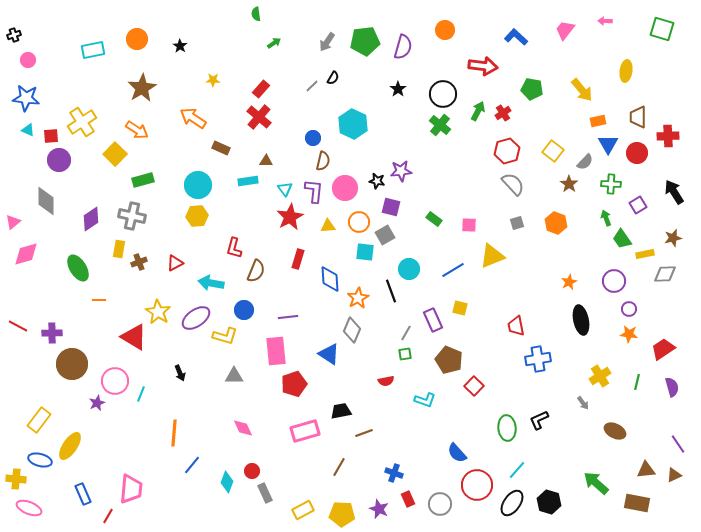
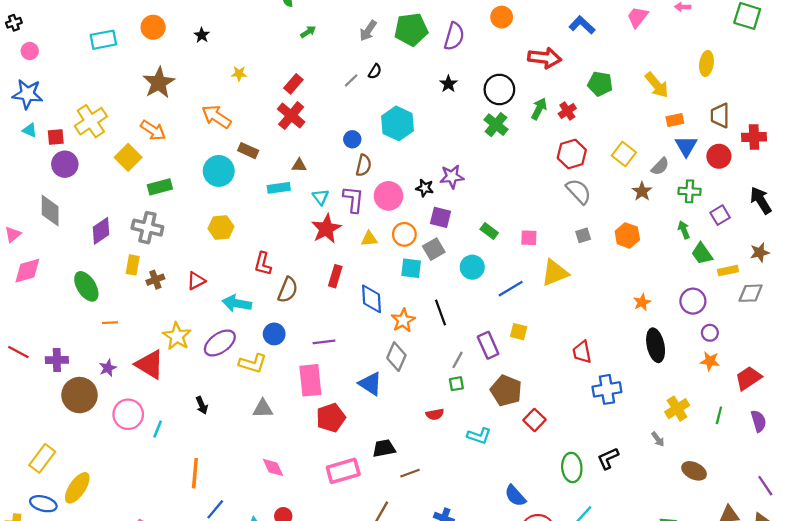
cyan circle: (198, 185) -> (219, 171), moved
cyan circle: (409, 269) -> (472, 267), moved
purple star: (97, 403) -> (108, 368), moved

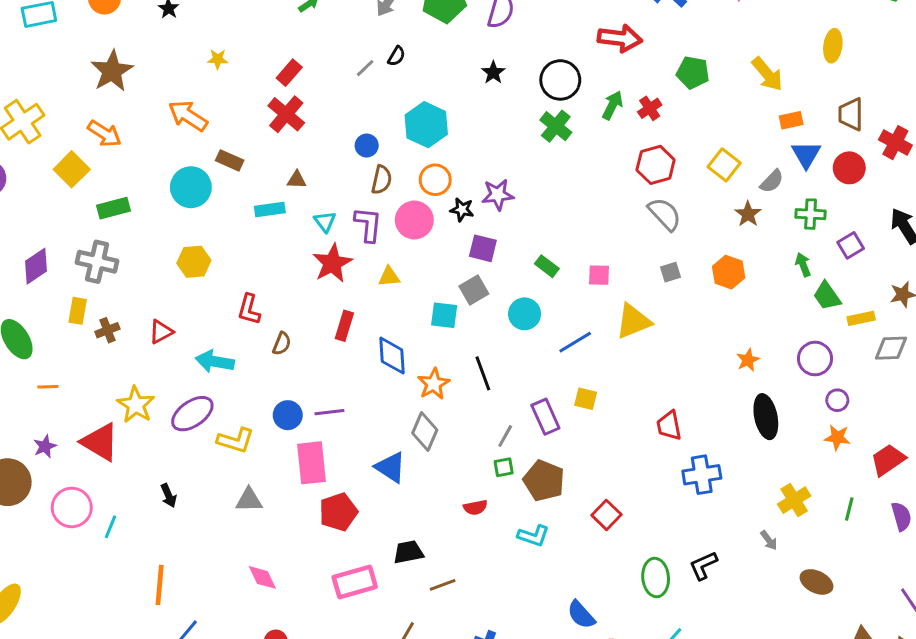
red cross: (754, 137) -> (895, 143), turned 30
orange circle: (404, 234) -> (435, 180), moved
brown semicircle: (288, 290) -> (282, 344), size x0.7
blue circle: (274, 334) -> (288, 415), moved
brown pentagon: (506, 391) -> (544, 481), moved

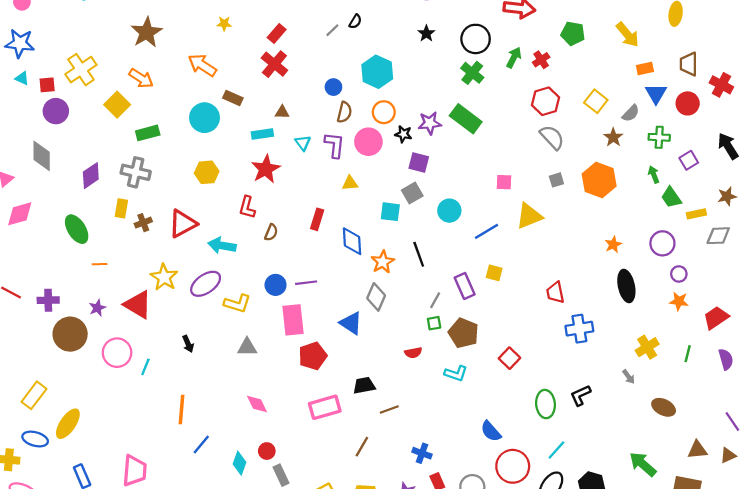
red star: (332, 263) -> (266, 169), moved
green rectangle: (547, 266) -> (466, 119), moved, size x1.8
orange hexagon: (729, 272) -> (599, 180), size x1.4
red triangle: (161, 332) -> (183, 224), size x1.6

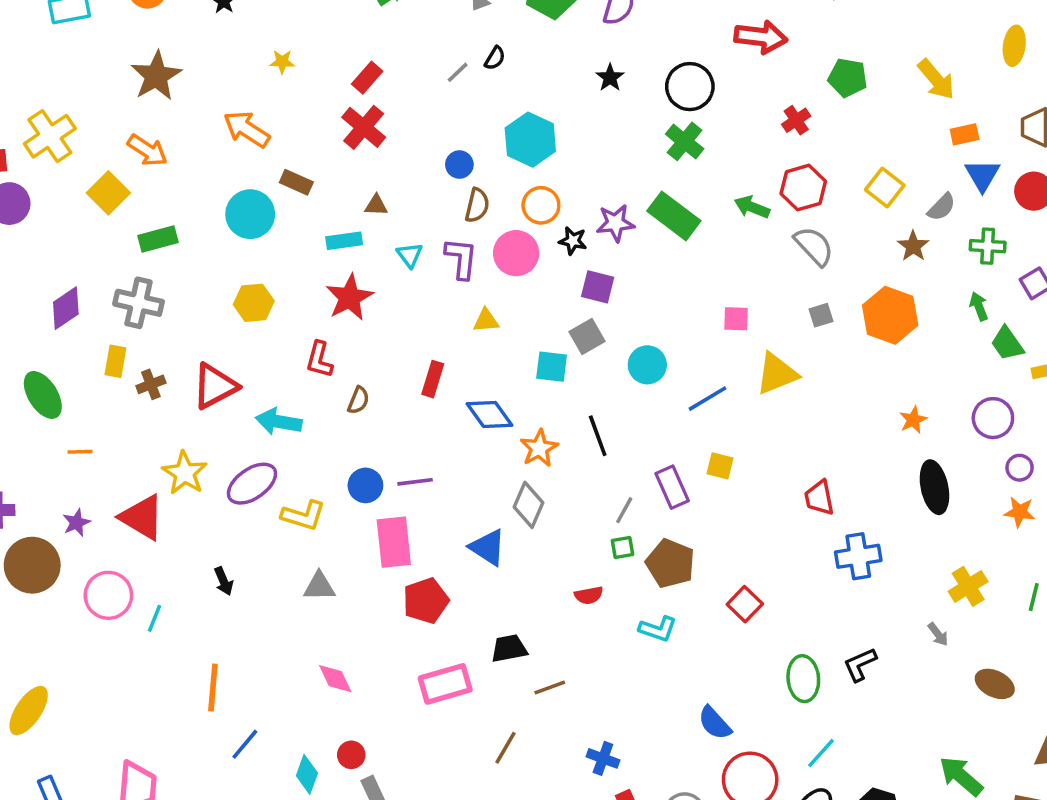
green arrow: (514, 58) -> (752, 207), moved, turned -95
blue diamond: (352, 241) -> (490, 414), turned -32

